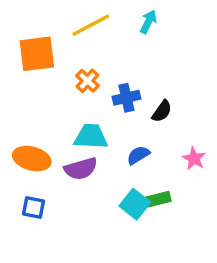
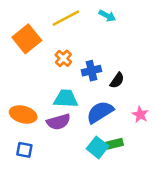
cyan arrow: (148, 22) -> (107, 16), turned 91
orange square: (37, 54) -> (27, 39), turned -32
blue semicircle: (138, 155) -> (100, 112), size x1.6

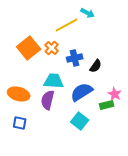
yellow line: (66, 18) -> (67, 25), moved
orange square: (27, 39) -> (29, 48), moved
purple semicircle: (58, 122) -> (48, 100), turned 120
green rectangle: (115, 144) -> (107, 105), moved

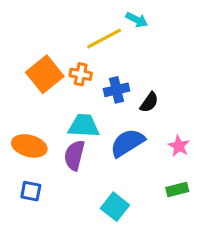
orange cross: (52, 48) -> (81, 74), turned -32
green rectangle: (107, 105) -> (177, 190), moved
cyan square: (80, 121) -> (115, 207), moved

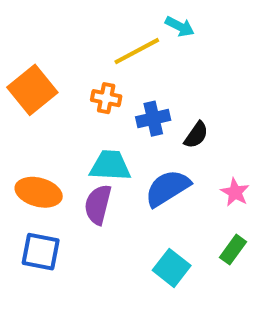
orange square: (45, 74) -> (32, 90), moved
green rectangle: (177, 190) -> (233, 250), turned -40
blue square: (31, 191) -> (41, 252), size x1.4
cyan square: (115, 207) -> (172, 268), moved

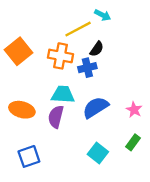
orange cross: (106, 98) -> (60, 56), size x1.5
black semicircle: (196, 135) -> (97, 49), moved
blue square: (41, 252) -> (29, 156), moved, turned -30

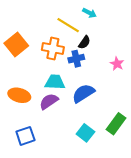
yellow line: (78, 29) -> (68, 25), turned 60
pink star: (134, 110) -> (117, 64), moved
purple semicircle: (56, 117) -> (49, 101), turned 42
green rectangle: (133, 142) -> (116, 124), size x1.5

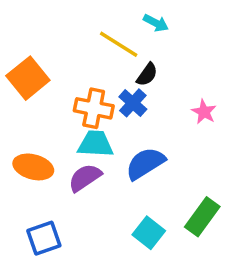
orange cross: (53, 48) -> (94, 108), moved
blue cross: (76, 59) -> (133, 103), turned -35

